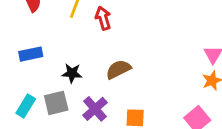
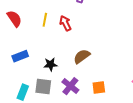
gray square: (56, 103) -> (43, 87), turned 30

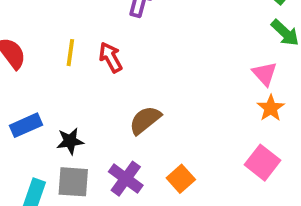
black star: (51, 64) -> (70, 141), moved
orange square: (99, 87) -> (181, 179), turned -32

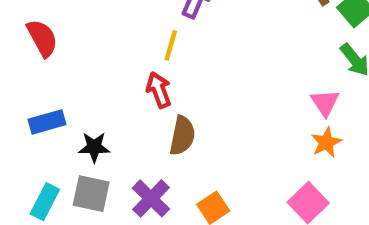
yellow line: (70, 53) -> (171, 45), moved
red arrow: (110, 57) -> (159, 90), moved
brown semicircle: (145, 120) -> (182, 136), turned 132

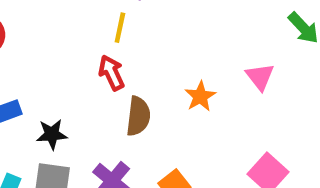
pink triangle: (325, 103) -> (260, 77), moved
orange star: (326, 142) -> (200, 96), moved

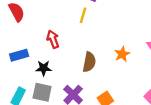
red arrow: (112, 73) -> (53, 39), moved

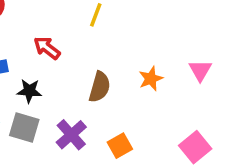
red arrow: (53, 39) -> (47, 48), turned -36

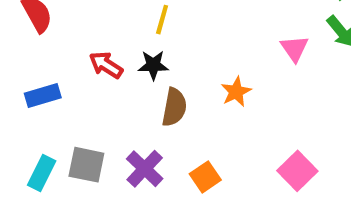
pink triangle: (200, 70) -> (294, 48), moved
black star: (29, 91) -> (153, 65), moved

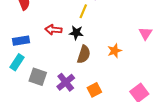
red arrow: (106, 65) -> (53, 30), turned -35
cyan rectangle: (42, 173) -> (17, 62), moved

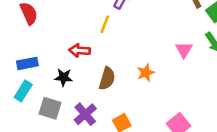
red arrow: (53, 30) -> (80, 51), moved
black star: (76, 33) -> (64, 77), moved

